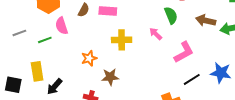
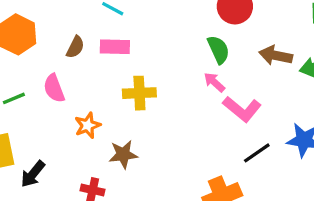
pink semicircle: (62, 26) -> (54, 88), moved
pink arrow: (156, 34) -> (214, 82), moved
pink L-shape: (184, 52) -> (242, 109), turned 70

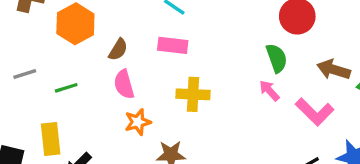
brown semicircle: (75, 47) -> (118, 50), moved
pink semicircle: (54, 88) -> (124, 84), moved
pink L-shape: (242, 109) -> (315, 112), moved

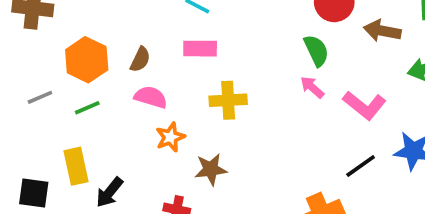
orange hexagon: (75, 24) -> (87, 60), moved
brown arrow: (334, 70) -> (382, 31), moved
pink semicircle: (124, 84) -> (151, 97), turned 128

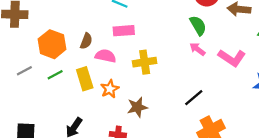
pink semicircle: (151, 97) -> (105, 56), moved
yellow rectangle: (76, 166) -> (85, 79), moved
black line: (361, 166) -> (194, 98), moved

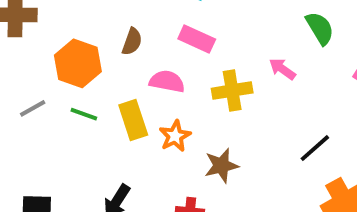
pink rectangle: (124, 31) -> (197, 39), turned 30
brown semicircle: (86, 41) -> (132, 42), moved
pink arrow: (197, 49) -> (282, 69), moved
green line: (55, 75) -> (84, 114), turned 49

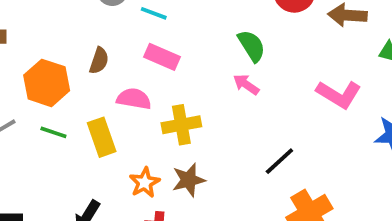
green semicircle: (320, 28) -> (252, 46), moved
yellow cross: (232, 91) -> (181, 125), moved
orange star: (175, 136) -> (145, 183), moved

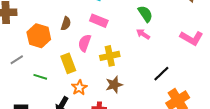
pink semicircle: (134, 99) -> (85, 43), turned -78
green line: (53, 132) -> (40, 77), moved
orange star: (145, 183) -> (79, 88), moved

